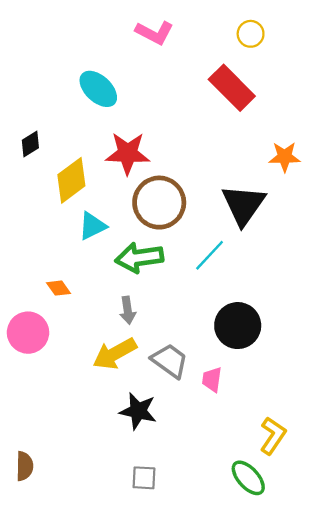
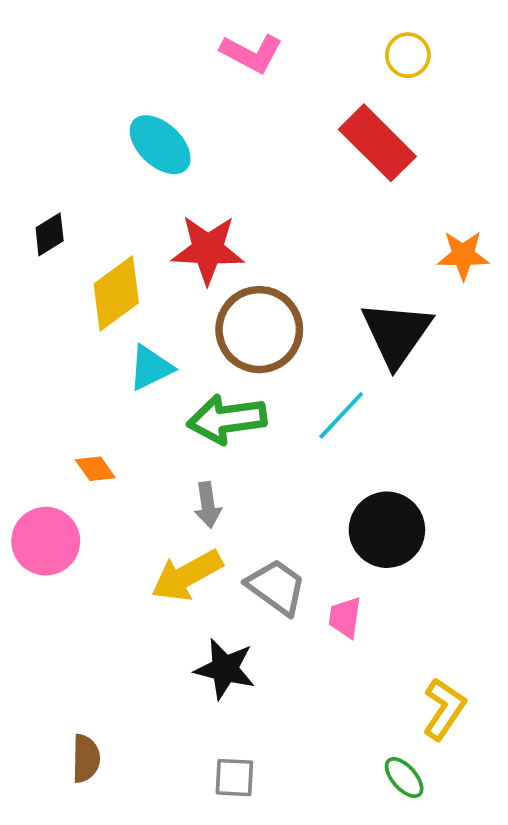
brown semicircle: (24, 466) -> (86, 758), moved
green ellipse: (248, 478) -> (404, 778), size x0.7

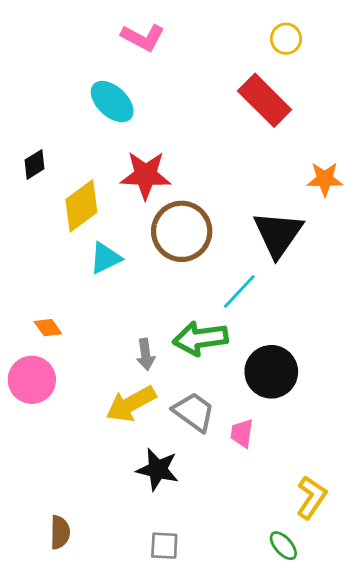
pink L-shape: (252, 53) -> (143, 37), moved
green arrow: (227, 419) -> (200, 338), moved
orange diamond: (95, 469) -> (48, 328), moved

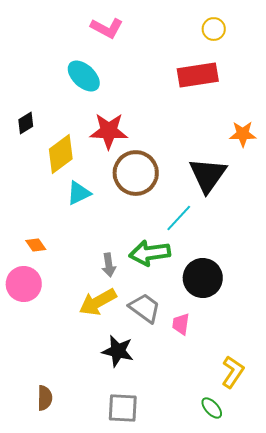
red rectangle: (265, 100) -> (198, 75), turned -54
gray square: (164, 546) -> (123, 408), size x1.4

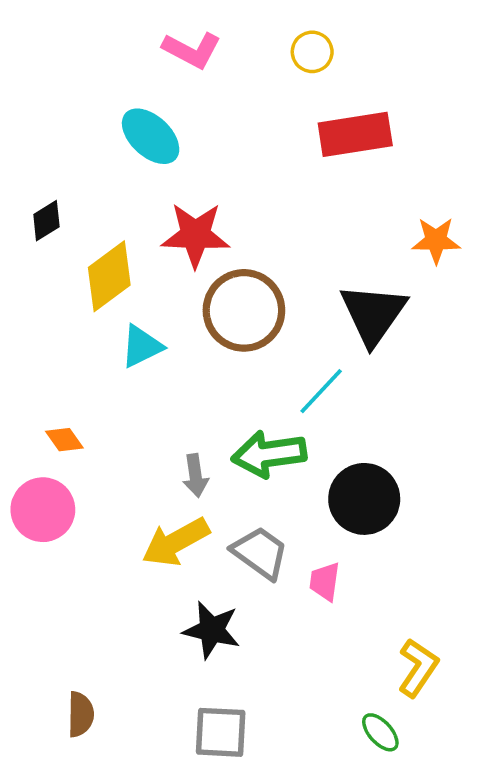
yellow circle: (214, 29) -> (312, 52), moved

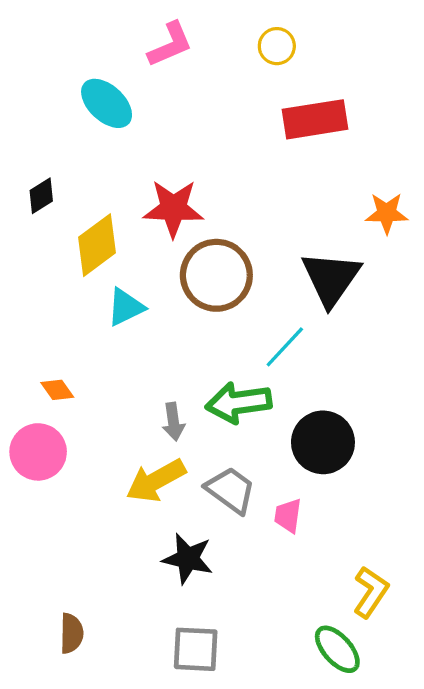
pink L-shape: (192, 50) -> (170, 45), turned -51
cyan ellipse: (151, 136) -> (107, 103), moved
green ellipse: (380, 732) -> (337, 649), size x1.4

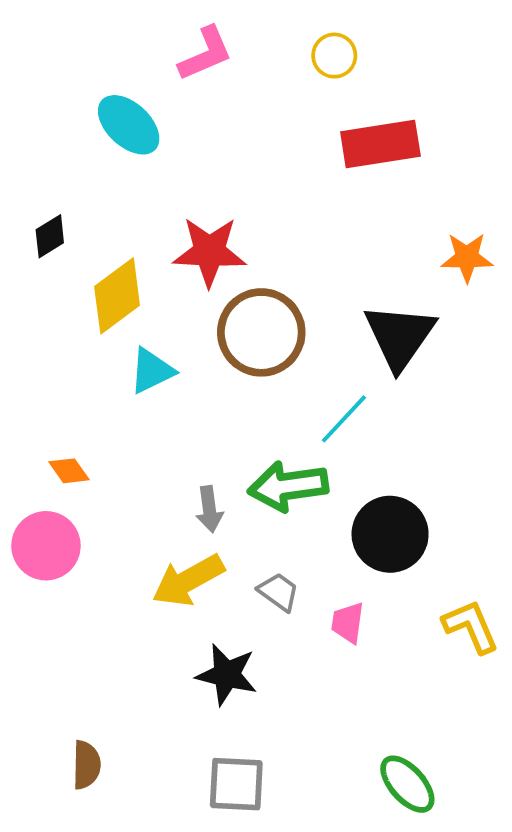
gray trapezoid: (231, 490) -> (279, 592), size x0.7
yellow L-shape: (371, 592) -> (471, 626), moved, turned -57

